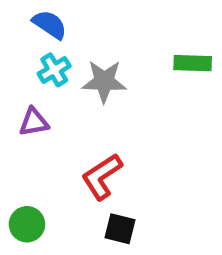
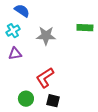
cyan cross: (54, 70) -> (13, 31), moved
green circle: (27, 224) -> (26, 99), moved

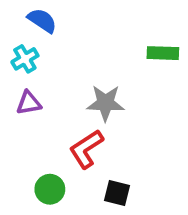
gray star: (46, 36) -> (105, 103), moved
black square: (53, 101) -> (117, 193), moved

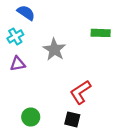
gray star: (105, 103) -> (54, 49), moved, turned 30
red L-shape: (86, 149) -> (80, 92), moved

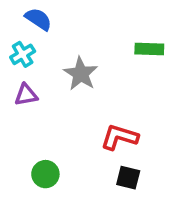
red L-shape: (80, 92) -> (119, 137), turned 50
black square: (72, 119) -> (128, 178), moved

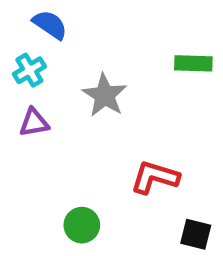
green circle: (45, 174) -> (82, 225), moved
black square: (128, 178) -> (196, 234), moved

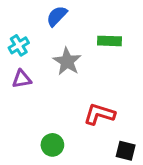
blue semicircle: (50, 25) -> (57, 16), moved, turned -80
green rectangle: (193, 63) -> (110, 41), moved

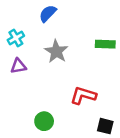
green rectangle: (110, 41) -> (105, 44), moved

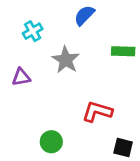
blue semicircle: (48, 13) -> (84, 15), moved
cyan cross: (16, 38) -> (33, 31), moved

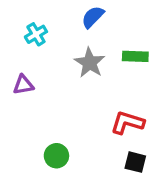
gray star: (66, 60) -> (90, 63), moved
red L-shape: (97, 112) -> (127, 123), moved

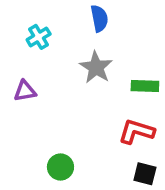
blue semicircle: (93, 17) -> (99, 18), turned 125
green rectangle: (135, 56) -> (145, 86), moved

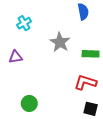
blue semicircle: (99, 18) -> (83, 12), moved
green circle: (60, 167) -> (29, 103), moved

